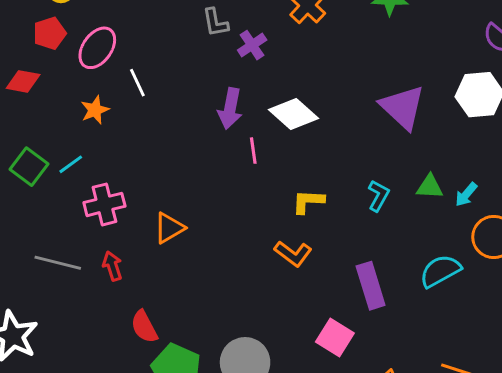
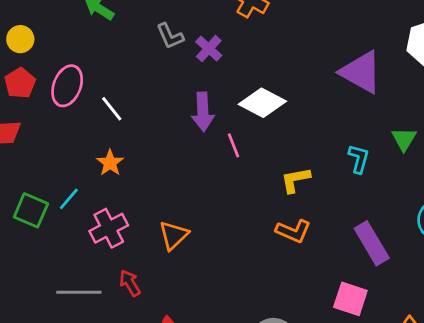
orange star: (95, 110) -> (110, 163), moved
green triangle: (430, 187) -> (404, 139), turned -48

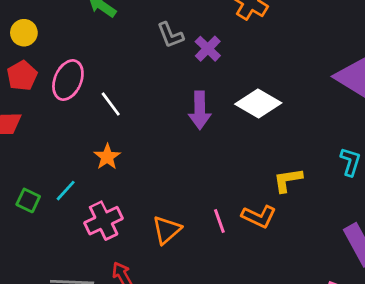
pink line: (233, 145) -> (219, 221), moved
green square: (31, 210) -> (28, 200), size x0.7
orange L-shape: (293, 231) -> (259, 216), moved

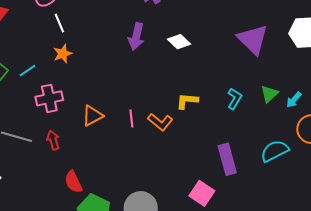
white diamond: (258, 103) -> (179, 42), size x0.7
white line: (111, 104) -> (59, 23), moved

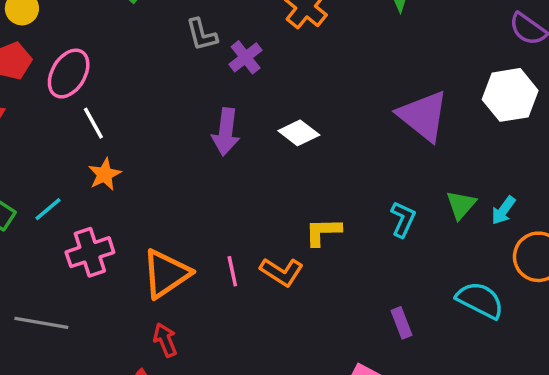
orange triangle: (92, 116) -> (166, 274), size x1.4
red arrow: (53, 140) -> (165, 340), moved
cyan semicircle: (275, 151) -> (480, 300), turned 60
purple rectangle: (227, 159) -> (402, 323), size x0.6

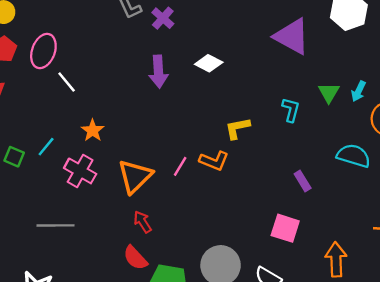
orange star: (105, 174) -> (93, 130), moved
pink cross: (90, 252) -> (80, 171), turned -32
pink line: (232, 271) -> (180, 166), turned 54

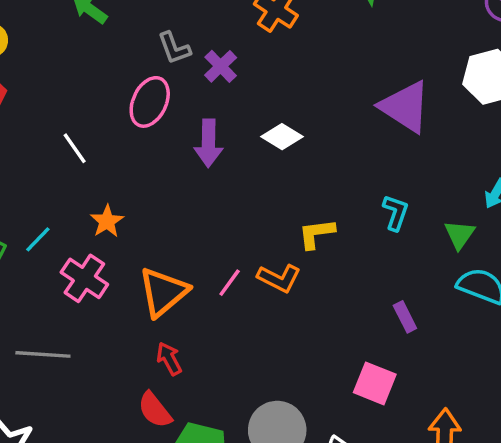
pink ellipse: (43, 51) -> (150, 102), moved
green triangle: (329, 93) -> (460, 235), moved

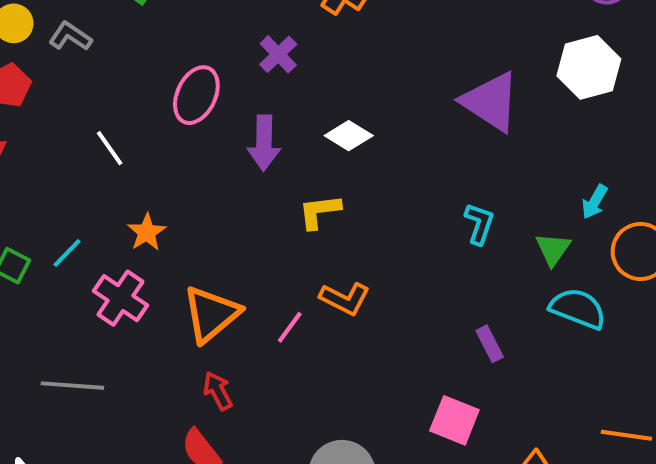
gray L-shape: (174, 48) -> (70, 36), moved, turned 144
yellow L-shape: (316, 234) -> (319, 212), moved
pink line: (230, 283) -> (290, 327), moved

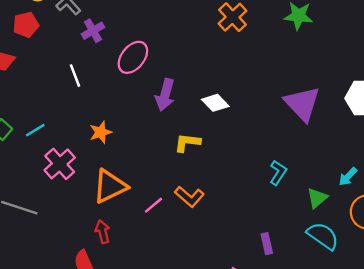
purple cross: (278, 54) -> (93, 31), moved
orange star: (147, 232) -> (101, 132), moved

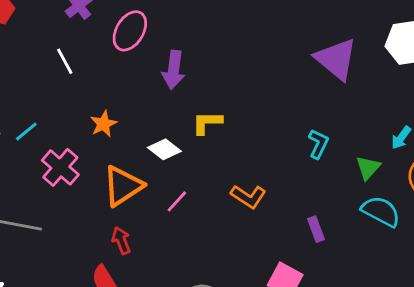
white diamond: (215, 103) -> (164, 149), moved
orange L-shape: (189, 197) -> (248, 196), moved

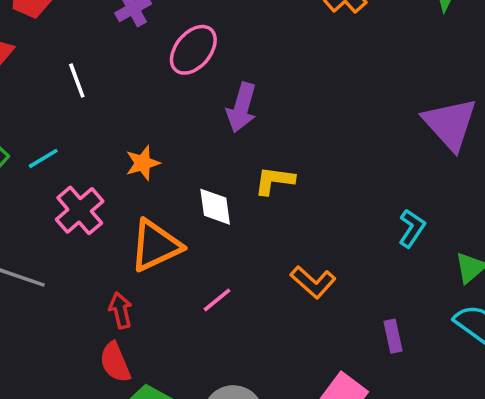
white line: (65, 61) -> (77, 80), moved
white diamond: (164, 149) -> (215, 207), turned 36
pink line: (177, 201) -> (217, 300), moved
red arrow: (121, 240) -> (121, 310), moved

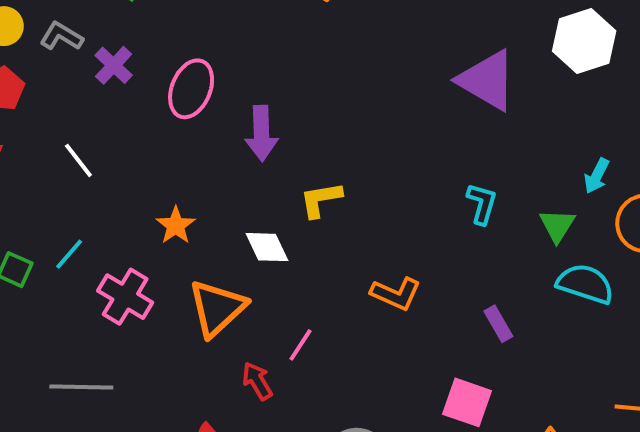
red arrow: (121, 310) -> (257, 381), moved

